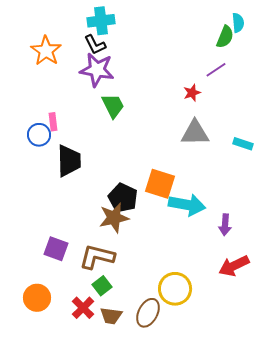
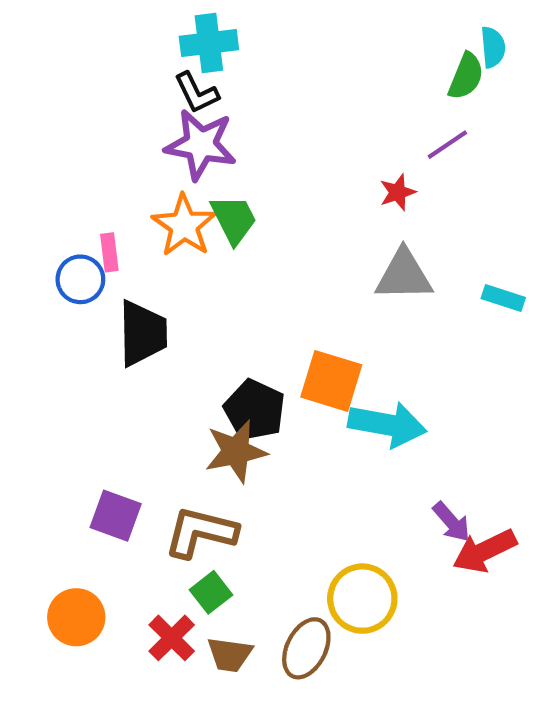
orange star: (46, 51) -> (184, 225), moved
purple arrow: (225, 225) -> (451, 522), moved, turned -45

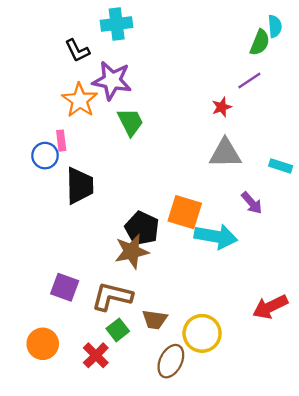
black L-shape: (196, 93) -> (77, 50), moved
orange star: (184, 225) -> (80, 100), moved
purple arrow: (451, 522) -> (252, 203), moved
brown trapezoid: (230, 655) -> (155, 320), moved

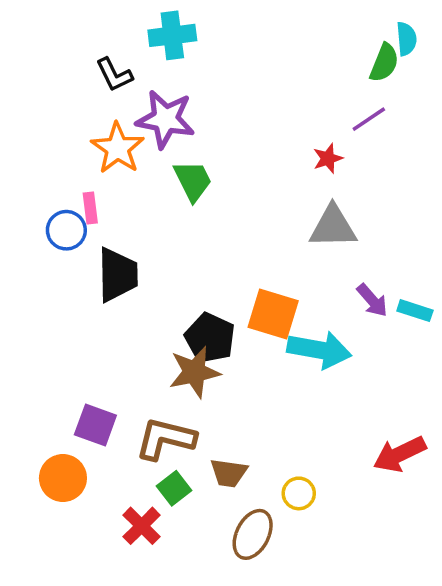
cyan rectangle: (281, 166) -> (415, 311), moved
yellow circle: (202, 333) -> (299, 493), size x0.6
orange circle: (43, 344) -> (63, 478), moved

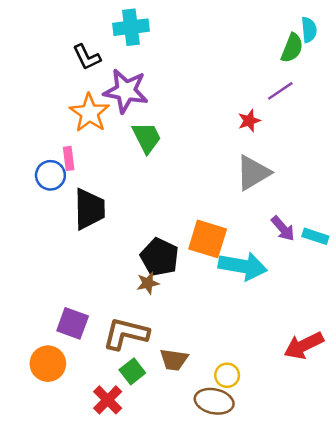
gray triangle: (333, 227) -> (253, 173), turned -30
brown star: (195, 372) -> (148, 283), size x0.6
brown ellipse: (253, 534) -> (214, 401), moved, turned 75

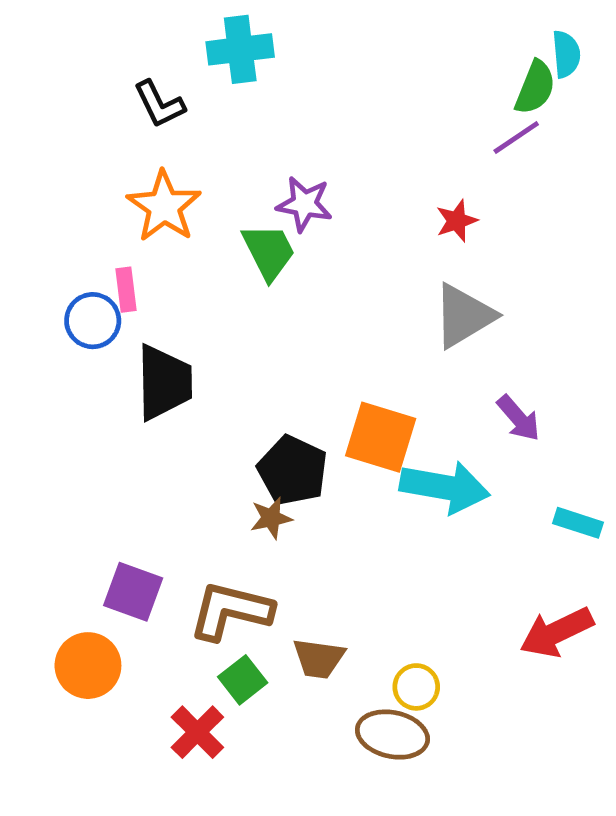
purple star: (126, 91) -> (304, 204), moved, size x0.7
purple line: (280, 91) -> (516, 137), moved
cyan rectangle: (315, 236) -> (578, 523), moved

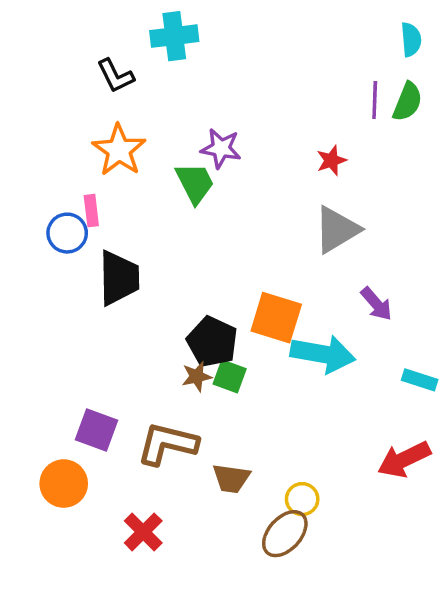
green semicircle: (535, 87) -> (408, 102), moved
purple line: (516, 137) -> (375, 100), turned -54
green square: (243, 680) -> (230, 376), moved, turned -32
brown ellipse: (392, 735) -> (285, 534), turned -60

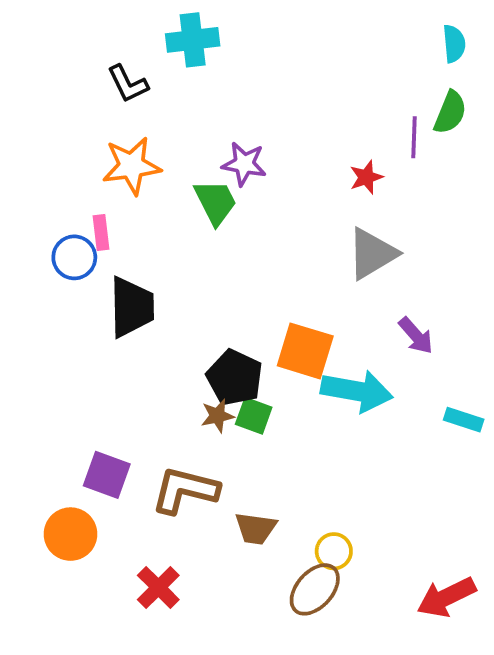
purple line: (375, 100) -> (414, 137), moved
orange star: (119, 150) -> (132, 166), turned 30
red arrow: (404, 459) -> (446, 597), moved

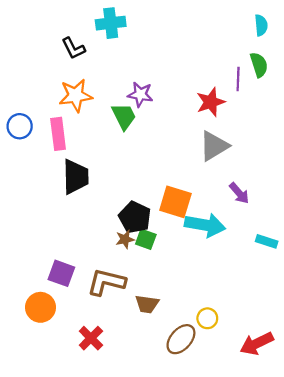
green semicircle: (450, 112) -> (259, 65), turned -40
red star: (366, 177) -> (211, 102), size x1.5
pink rectangle: (101, 233) -> (58, 134), size x1.6
blue circle: (74, 257) -> (20, 126), moved
yellow circle: (334, 551) -> (207, 318), moved

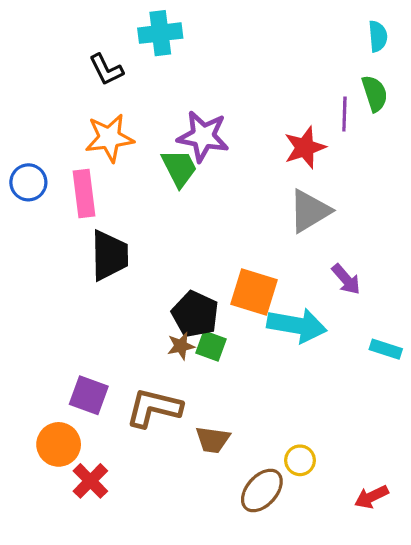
purple star: (140, 94) -> (203, 136), size x1.4
red cross: (91, 338) -> (90, 481), moved
red arrow: (257, 344) -> (371, 497), size x0.7

